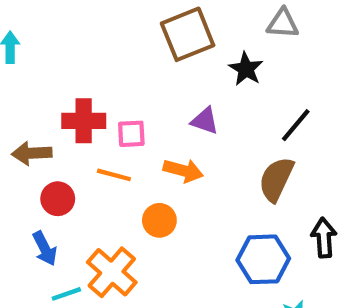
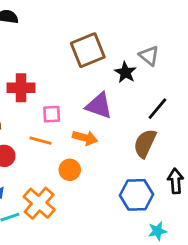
gray triangle: (283, 23) -> (149, 56), moved, turned 35
red cross: (84, 121) -> (21, 88), moved
purple triangle: (205, 121) -> (99, 106), size x1.5

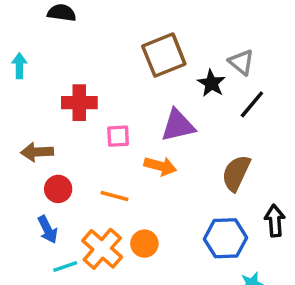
purple triangle: (99, 106) -> (178, 126), turned -32
black line: (157, 109) -> (252, 104), moved
orange line: (40, 141) -> (115, 196), moved
orange circle: (70, 170) -> (144, 244), moved

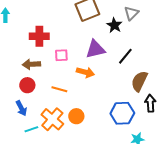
gray triangle: (241, 62) -> (131, 13), turned 35
black line: (252, 104) -> (125, 56), moved
brown arrow: (37, 152) -> (31, 64), moved
brown semicircle: (236, 173) -> (139, 81), moved

